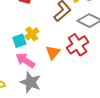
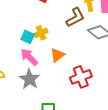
cyan square: (19, 41) -> (28, 37), turned 32
red cross: (77, 45) -> (81, 77), moved

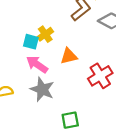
orange triangle: (57, 55) -> (69, 56), turned 35

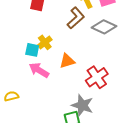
gray star: (42, 89) -> (82, 105), moved

